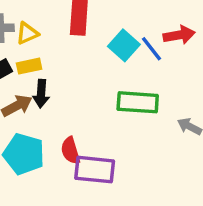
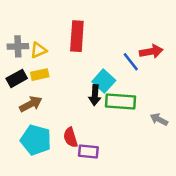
cyan square: (124, 45) -> (104, 81), moved
black arrow: (41, 94) -> (95, 95), moved
purple rectangle: (95, 170) -> (88, 151), size x0.7

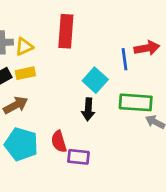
blue line: (131, 62) -> (124, 59), turned 30
black arrow: (95, 95) -> (88, 109), moved
green rectangle: (120, 101) -> (136, 102), moved

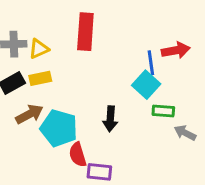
cyan square: (95, 80) -> (146, 85), moved
green rectangle: (136, 102) -> (163, 111), size x0.6
cyan pentagon: (21, 144) -> (59, 128), moved

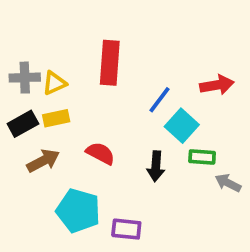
blue line: (151, 63) -> (160, 100), moved, turned 45
black arrow: (110, 119) -> (156, 166), moved
cyan pentagon: (59, 128) -> (78, 211), moved
red semicircle: (78, 155) -> (100, 153), moved, turned 135

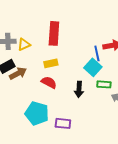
blue line: (160, 100) -> (97, 53), moved, turned -49
yellow rectangle: (56, 118) -> (51, 63), moved
brown arrow: (43, 161) -> (18, 73), moved

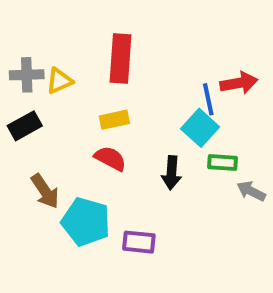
brown arrow: (18, 73) -> (45, 191), moved, turned 84

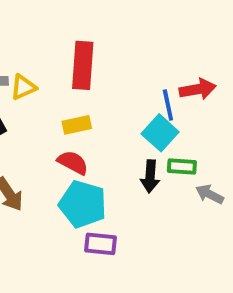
black arrow: (172, 173) -> (150, 176), moved
cyan pentagon: (86, 222) -> (83, 204), moved

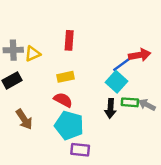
red rectangle: (83, 65) -> (69, 40), size x0.7
blue line: (168, 105) -> (121, 65), turned 66
gray arrow: (210, 194) -> (147, 105), moved

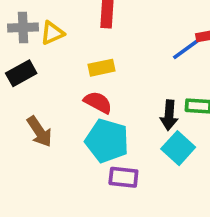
cyan square: (117, 82) -> (178, 148), moved

